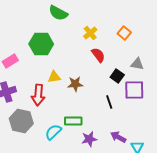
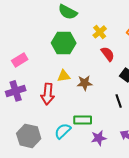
green hexagon: (41, 44) -> (64, 43), moved
gray hexagon: (21, 121) -> (29, 136), moved

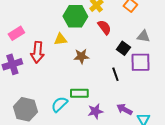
green hexagon: (64, 43) -> (75, 16), moved
yellow triangle: (64, 76) -> (60, 39), moved
red arrow: (48, 94) -> (37, 52), moved

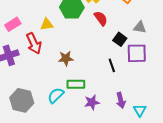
yellow triangle: (60, 39) -> (47, 24), moved
red arrow: (37, 52) -> (34, 43), turned -30
brown star: (81, 56) -> (66, 58), moved
purple arrow: (124, 109) -> (121, 100), turned -133

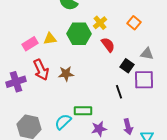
pink rectangle: (13, 24) -> (30, 44), moved
yellow triangle: (47, 24) -> (50, 39), moved
brown star: (66, 58) -> (66, 74), moved

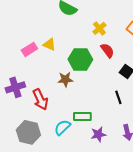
green hexagon: (79, 34) -> (80, 59), moved
yellow triangle: (50, 39) -> (49, 44), turned 32
red arrow: (41, 70) -> (40, 99), moved

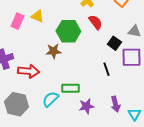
pink rectangle: (29, 49) -> (17, 21), turned -35
red arrow: (40, 99) -> (28, 71), turned -60

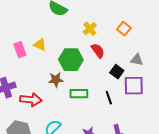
pink rectangle: (17, 21) -> (20, 50), turned -42
green rectangle: (70, 88) -> (79, 94), moved

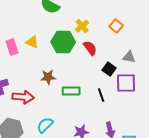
green hexagon: (71, 60) -> (63, 42), moved

